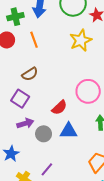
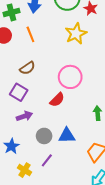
pink circle: (88, 91) -> (70, 77), moved
blue triangle: (69, 131) -> (67, 136), moved
gray circle: (44, 134) -> (44, 136), moved

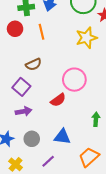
gray circle: (44, 136) -> (32, 139), moved
purple line: (47, 160) -> (48, 161), moved

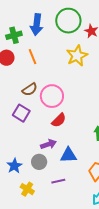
pink circle: (74, 80) -> (52, 96), moved
purple arrow: (23, 111) -> (48, 144), moved
purple line: (48, 161) -> (58, 181), turned 40

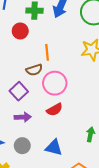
orange line: (33, 57) -> (47, 52), moved
purple arrow: (48, 144) -> (23, 117), moved

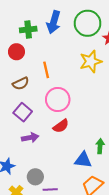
brown semicircle: (34, 70) -> (21, 84), moved
gray circle: (22, 146) -> (35, 177), moved
blue triangle: (54, 148) -> (83, 160), moved

